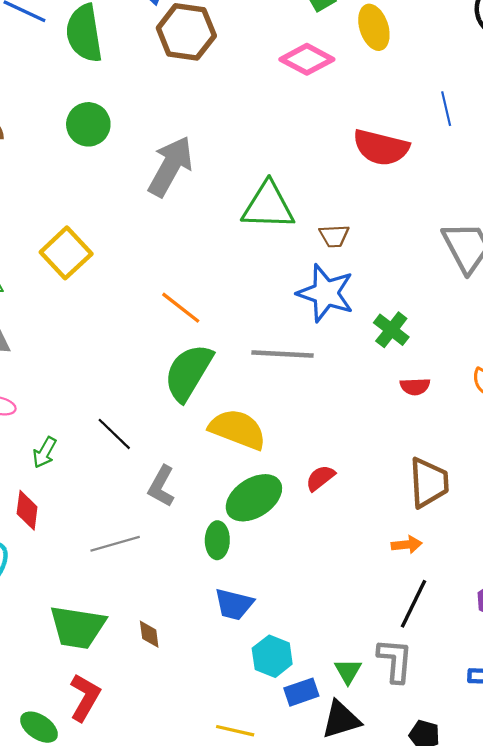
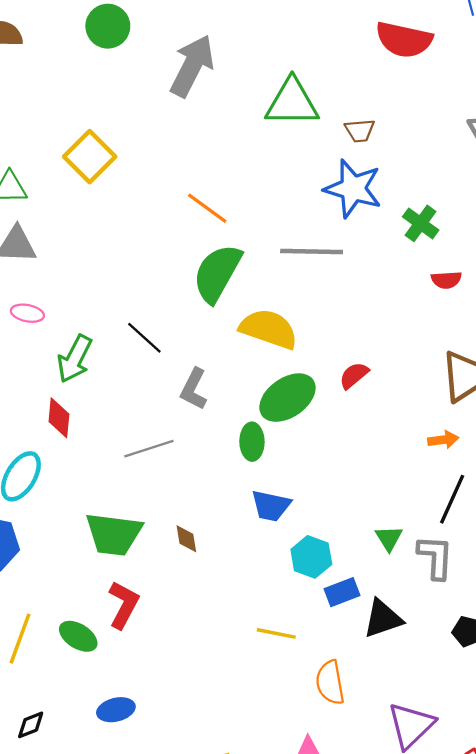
green arrow: (45, 452) -> (75, 359), size x1.5
green triangle: (348, 671) -> (389, 538), moved

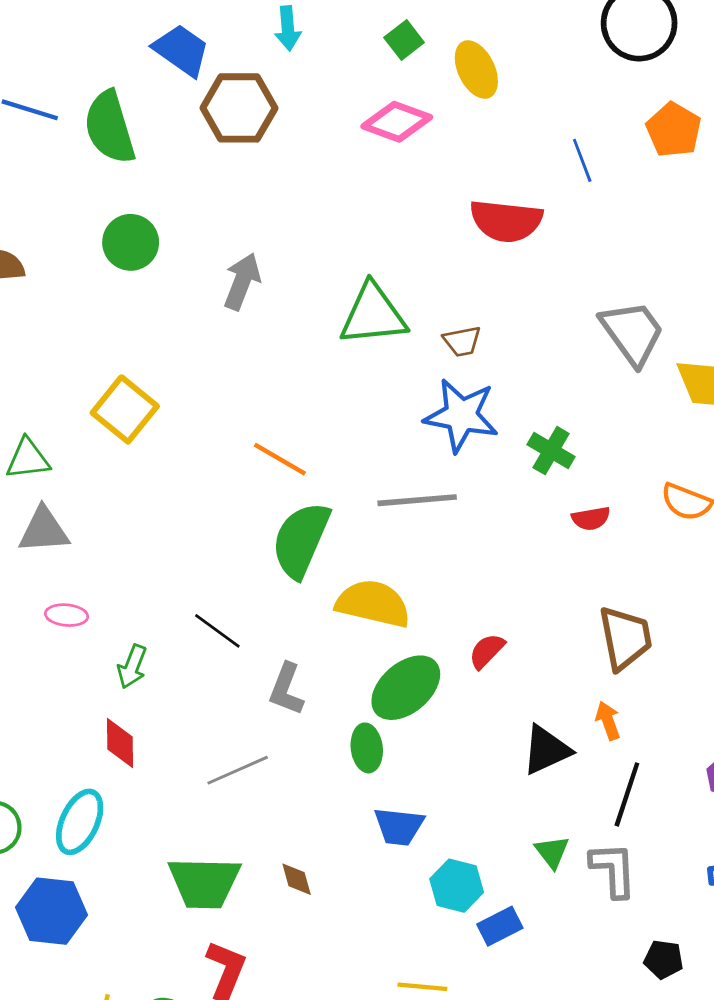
gray arrow: (192, 66) -> (242, 281), size x0.7
green arrow: (75, 359) -> (132, 667), size x0.7
orange arrow: (443, 440) -> (608, 721), turned -96
black triangle: (383, 619) -> (546, 750), moved

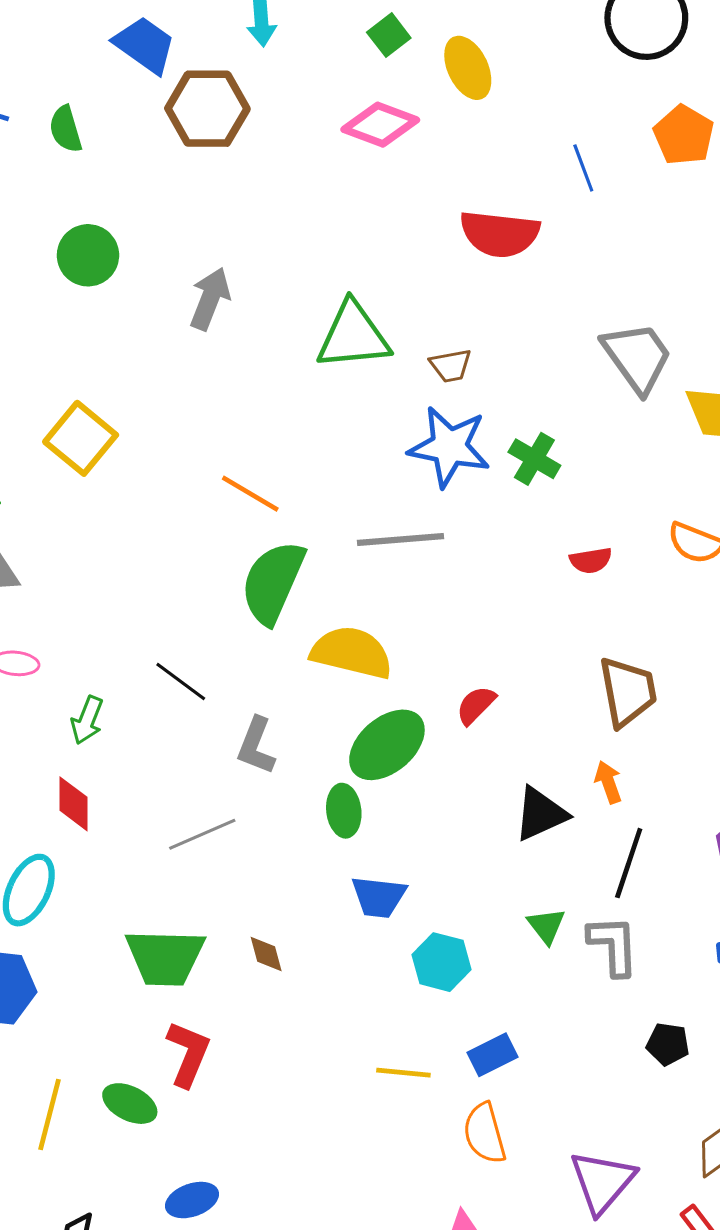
green semicircle: (110, 127) -> (66, 129), size x0.6
green cross: (551, 451) -> (534, 459), moved
blue rectangle: (500, 926) -> (492, 1055), moved

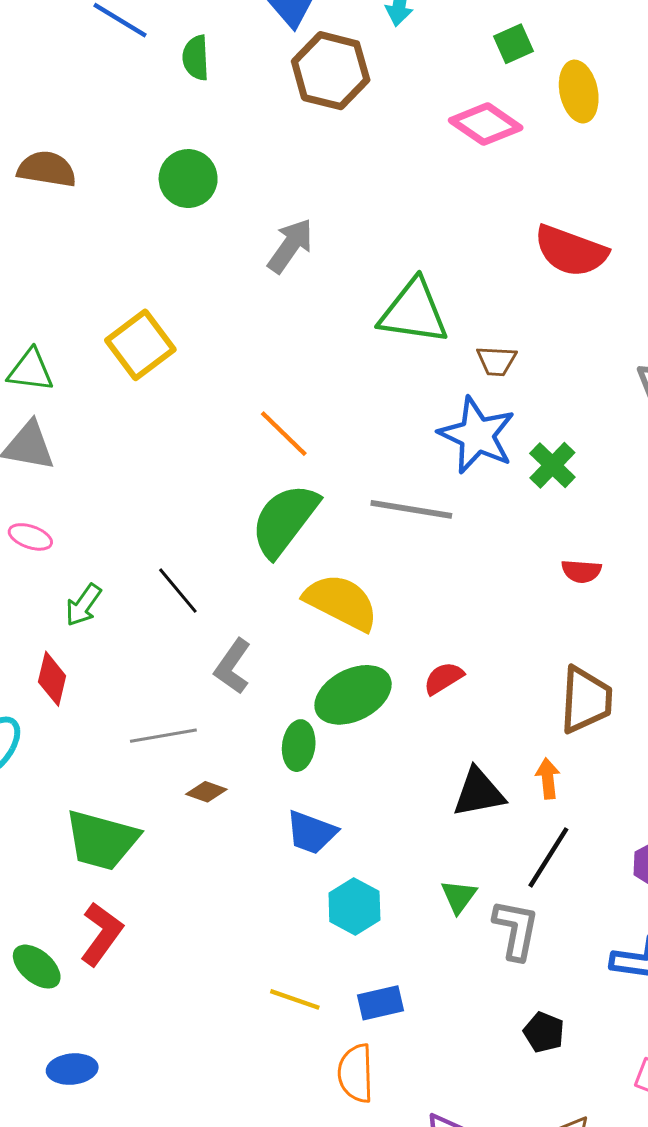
brown diamond: (266, 954) -> (206, 792), moved, turned -69

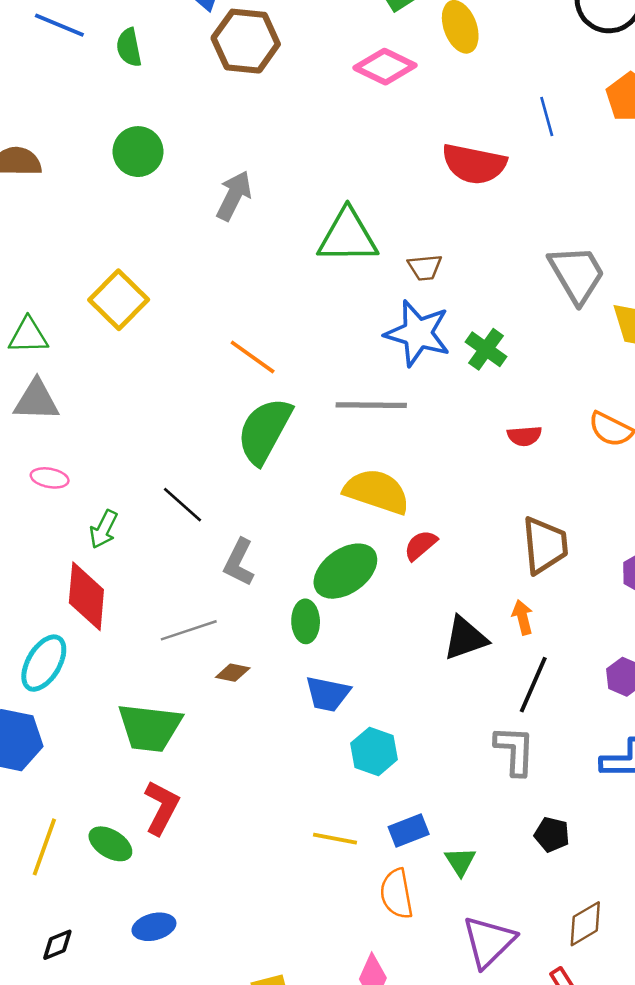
yellow semicircle: (341, 602) -> (377, 491), moved
red diamond: (52, 679) -> (86, 596), size x1.5
green triangle: (459, 897) -> (460, 861), moved

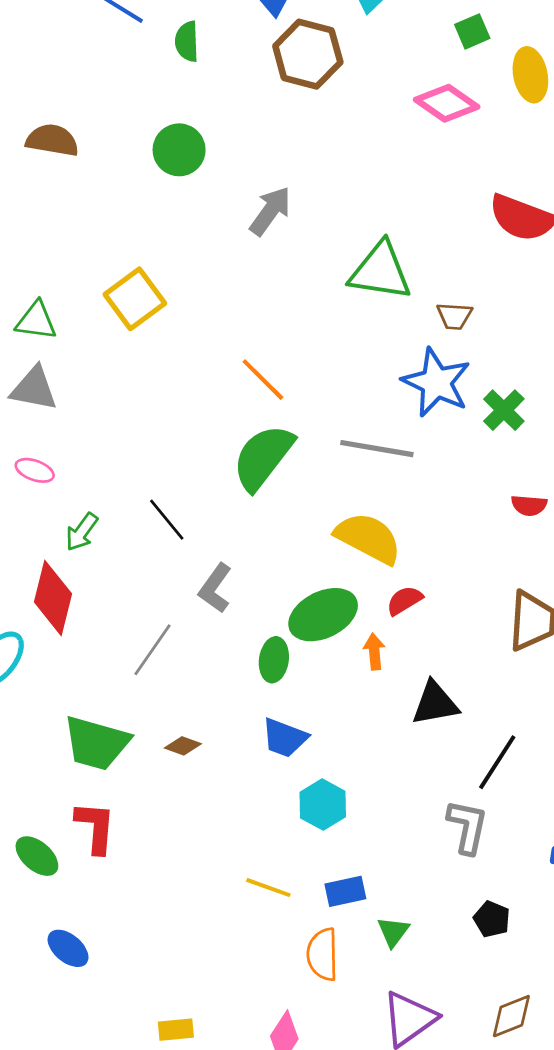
orange arrow: (523, 617) -> (374, 652), moved
gray line: (189, 630) -> (153, 650), turned -46
brown diamond: (233, 673) -> (183, 746), moved
red L-shape: (162, 808) -> (95, 827), turned -32
blue ellipse: (154, 927) -> (68, 948), turned 45

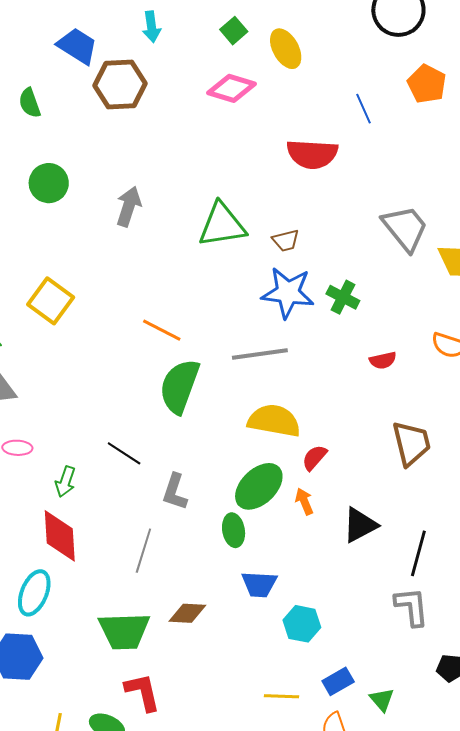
brown diamond: (183, 746) -> (187, 613), size x1.4

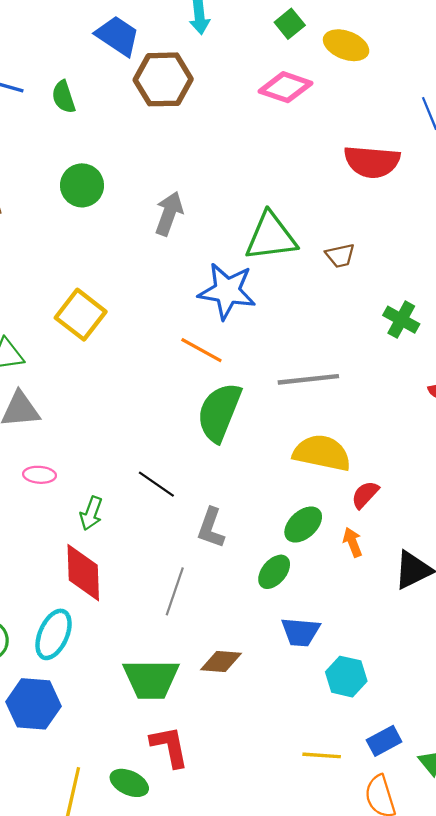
yellow ellipse: (286, 49) -> (346, 45), turned -42
blue star: (288, 293) -> (227, 291), moved
green ellipse: (259, 486) -> (303, 525), size x0.7
green ellipse: (234, 530) -> (274, 572), turned 48

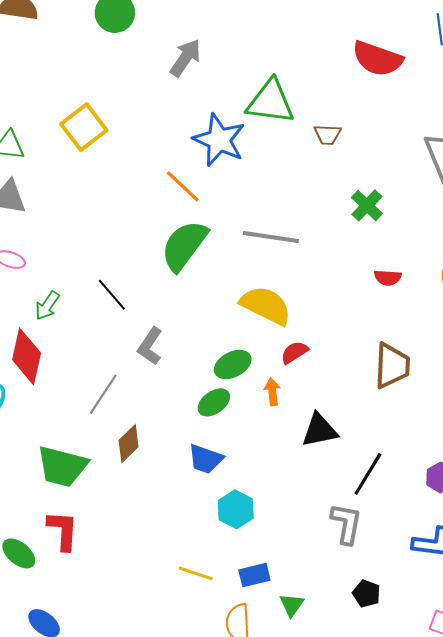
green ellipse: (274, 572) -> (214, 402), moved
brown diamond: (221, 661) -> (129, 444), moved, turned -63

